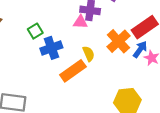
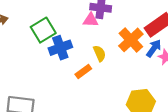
green square: (35, 31) -> (43, 30), size x1.5
orange rectangle: (73, 71) -> (83, 72), size x0.6

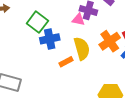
green square: (43, 30) -> (37, 22), turned -30
yellow semicircle: (100, 53) -> (82, 49), size x1.6

